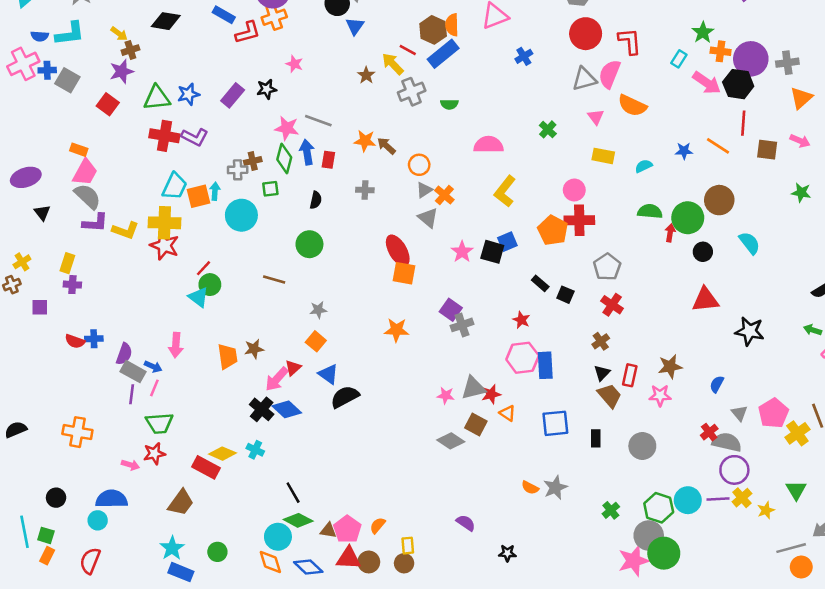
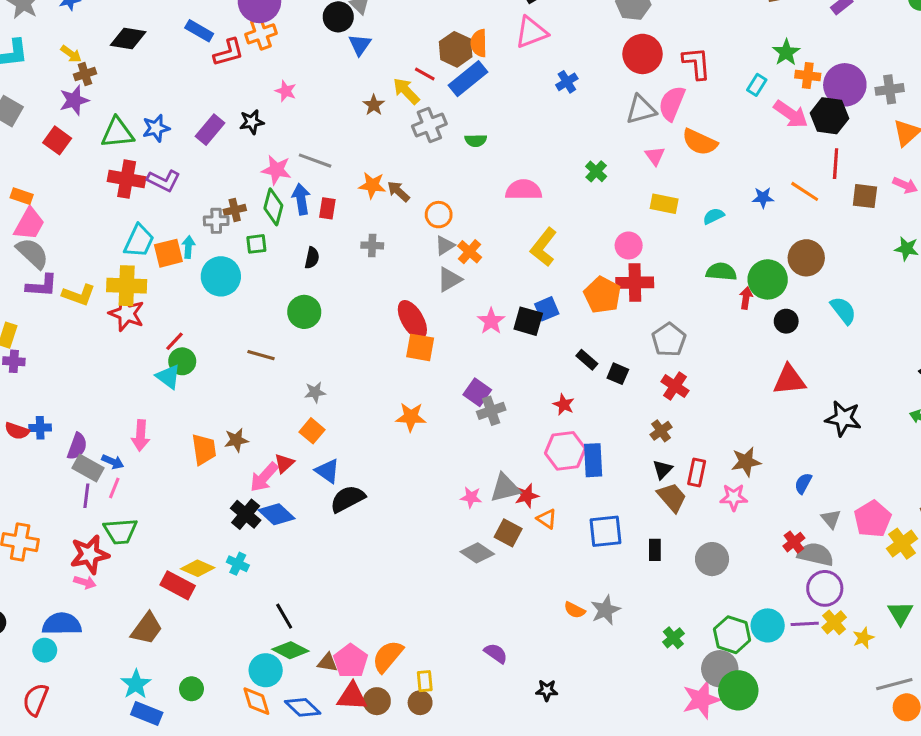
gray triangle: (428, 218) -> (449, 279), turned 50
red star: (154, 454) -> (90, 554), moved, size x1.4
orange semicircle: (378, 525) -> (388, 656), size x1.6

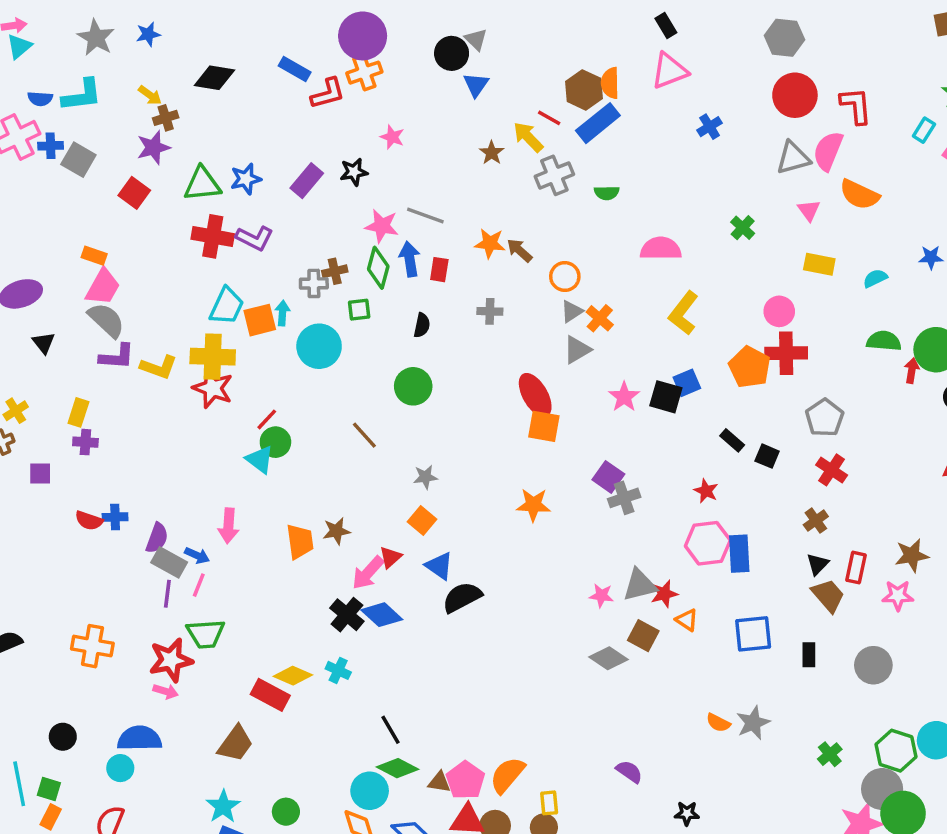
brown line: (261, 355) -> (364, 435), turned 32

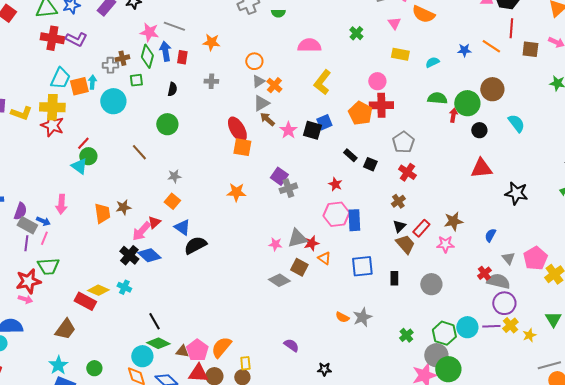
brown arrow: (520, 250) -> (267, 119), moved
red rectangle: (856, 568) -> (421, 228), turned 30

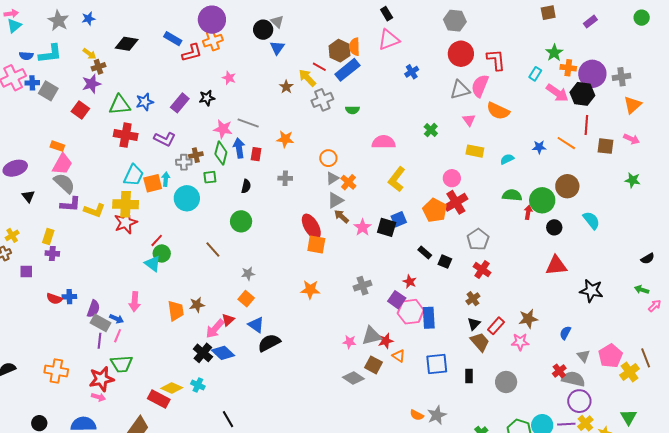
purple L-shape: (76, 39) -> (165, 139), moved
red cross: (381, 105) -> (456, 202), turned -30
red star: (52, 125) -> (126, 222), turned 30
purple square: (279, 176) -> (397, 300), moved

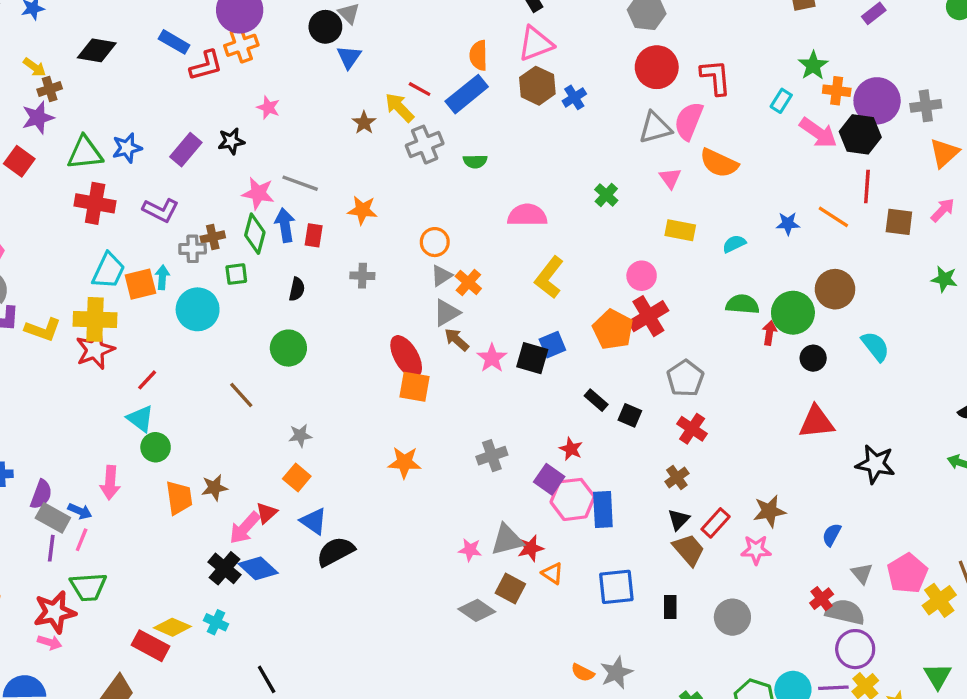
brown hexagon: (339, 51) -> (537, 86), moved
pink arrow: (632, 139) -> (943, 210), turned -70
green circle: (162, 253) -> (156, 447), moved

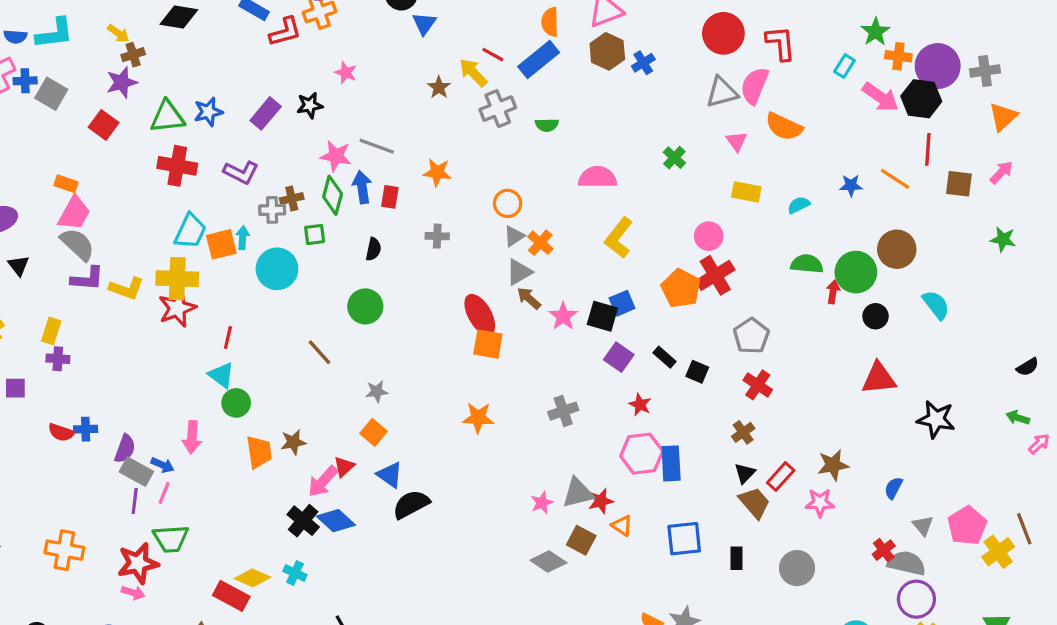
red line: (147, 380) -> (228, 338), turned -30
purple square: (549, 479) -> (619, 357), moved
pink star: (470, 550) -> (542, 503), turned -30

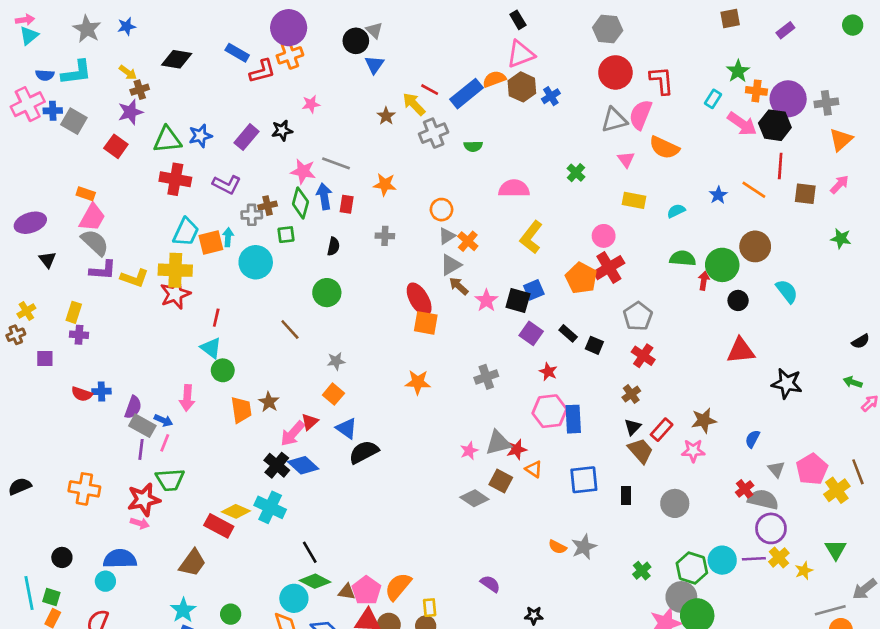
orange semicircle: (550, 22) -> (494, 79), moved, turned 70
pink star: (346, 73) -> (311, 104), turned -30
blue star: (851, 185) -> (718, 195), turned -30
brown star: (293, 442) -> (269, 402), turned -30
cyan cross: (295, 573) -> (270, 507), size x1.6

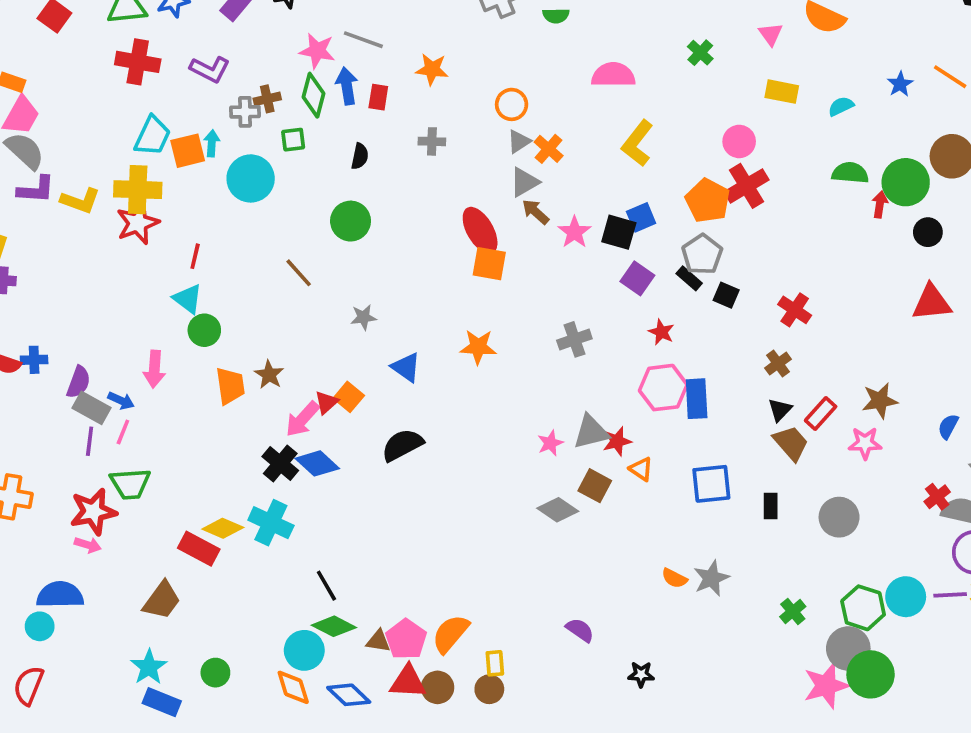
gray pentagon: (638, 316) -> (702, 254), moved
orange square: (333, 394) -> (349, 397), moved
blue triangle: (347, 428) -> (406, 367), moved

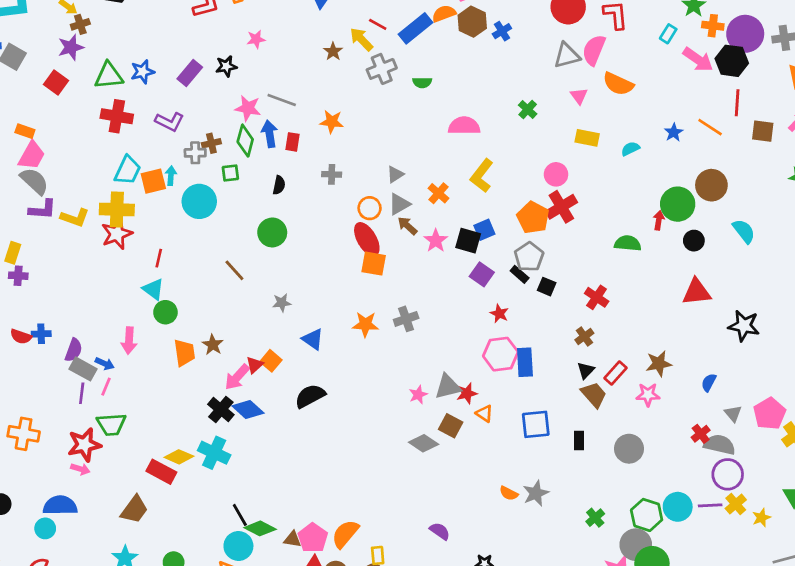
orange circle: (512, 104) -> (370, 208), moved
orange cross: (549, 149) -> (438, 193), moved
green semicircle: (850, 173) -> (628, 243), moved
gray cross: (574, 339) -> (406, 319), moved
black line: (326, 586) -> (240, 515), moved

